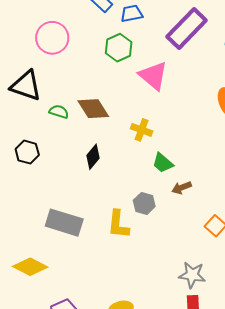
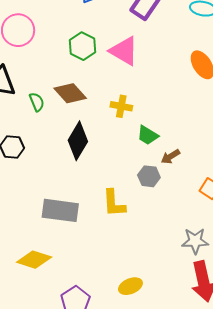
green hexagon: (119, 48) -> (82, 46), moved
green semicircle: (59, 112) -> (37, 102), turned 60
black diamond: (93, 157) -> (78, 141), size x1.5
gray hexagon: (144, 203) -> (149, 176), moved

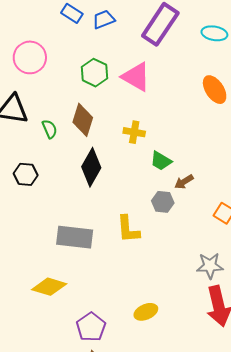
brown diamond: (70, 93) -> (83, 120), turned 60

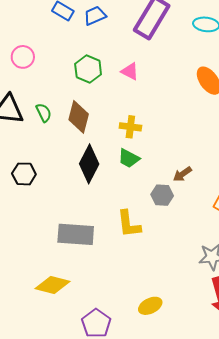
pink circle: (30, 57) -> (23, 57), size x0.7
pink triangle: (136, 77) -> (130, 71), size x0.6
green semicircle: (50, 129) -> (44, 113), moved
green trapezoid: (161, 161) -> (129, 158), moved

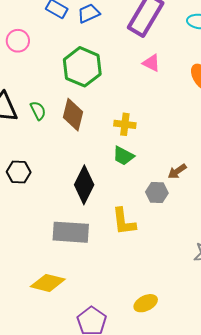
pink circle: (23, 57) -> (18, 41), moved
green hexagon: (88, 69) -> (82, 67), size x1.4
pink triangle: (130, 71) -> (151, 63), moved
black diamond: (89, 164) -> (84, 185), moved

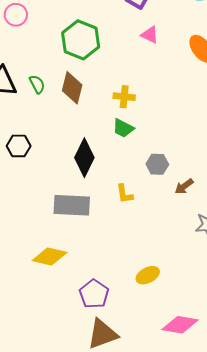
brown arrow: (177, 171) -> (184, 186), moved
yellow L-shape: (124, 221) -> (125, 194), size x0.7

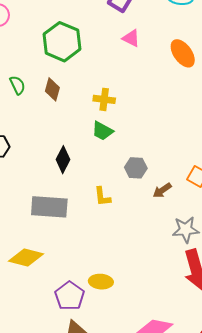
brown diamond: (72, 88) -> (52, 89), size x0.7
black diamond: (84, 158) -> (63, 160), size x0.7
yellow ellipse: (148, 275) -> (101, 282), moved, turned 30

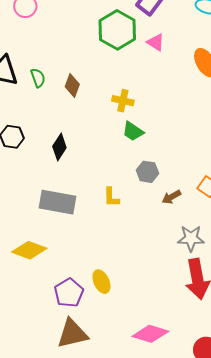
green hexagon: (62, 42) -> (117, 30), moved
green trapezoid: (102, 131) -> (133, 131), moved
black diamond: (63, 160) -> (59, 147), moved
yellow ellipse: (101, 282) -> (101, 282), turned 55

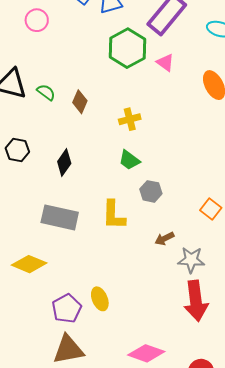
green semicircle: (38, 78) -> (46, 92), turned -36
yellow cross: (123, 101) -> (130, 119), turned -30
green trapezoid: (133, 131) -> (129, 160), moved
yellow L-shape: (111, 197) -> (114, 215), size x1.5
brown arrow: (171, 197) -> (164, 239), moved

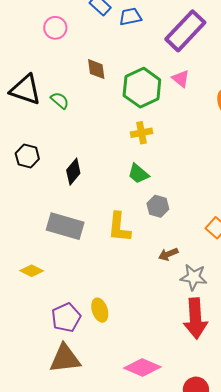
green hexagon: (127, 48) -> (142, 88), moved
brown diamond: (80, 102) -> (96, 69), moved, turned -35
yellow diamond: (29, 264) -> (32, 271), size x0.7

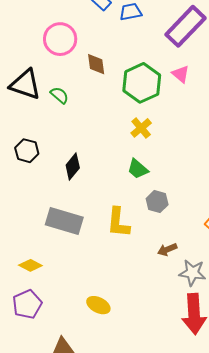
pink circle: (55, 28) -> (60, 39), moved, size x1.4
yellow cross: (141, 133) -> (141, 128), turned -30
yellow ellipse: (100, 310) -> (98, 305), turned -45
purple pentagon: (66, 318) -> (27, 304), moved

